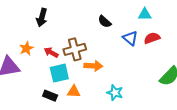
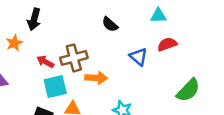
blue triangle: (130, 38) -> (138, 57), moved
orange star: (26, 48) -> (14, 43), moved

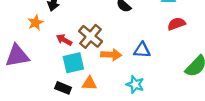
blue triangle: (138, 57) -> (142, 50), moved, turned -36
brown cross: (74, 58) -> (91, 36), turned -35

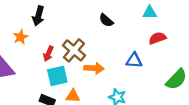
red arrow: (64, 40) -> (48, 54), turned -96
blue triangle: (142, 50) -> (134, 60), moved

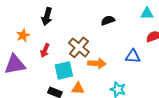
black semicircle: (106, 20) -> (108, 20), turned 120
orange star: (21, 37) -> (23, 35), moved
red arrow: (48, 54) -> (45, 50), moved

